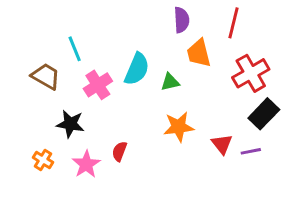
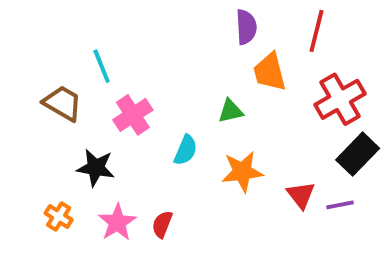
cyan semicircle: (137, 69) -> (186, 150), moved, size x0.7
red semicircle: (119, 151) -> (162, 224), moved

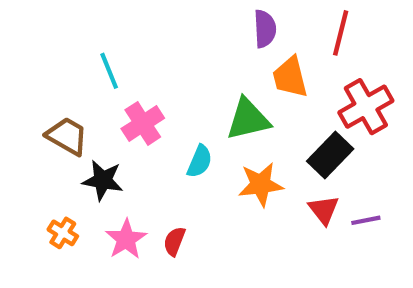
brown trapezoid: (63, 103) -> (67, 136), moved
green triangle: (231, 111) -> (248, 119), size x1.6
black rectangle: (358, 154) -> (330, 155), moved

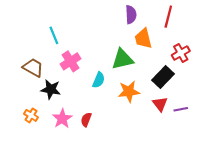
red cross: (366, 107) -> (181, 53), size x0.7

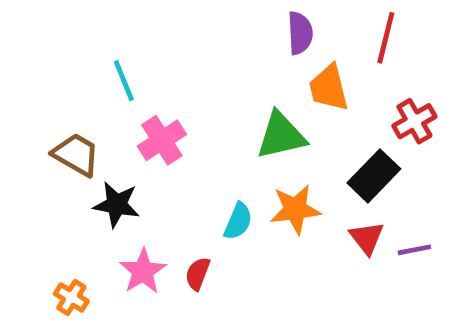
cyan semicircle: (99, 80) -> (238, 221), moved
orange cross: (31, 115) -> (71, 297), moved

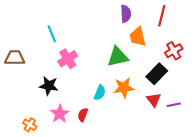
brown trapezoid: (76, 155) -> (15, 58), moved, turned -30

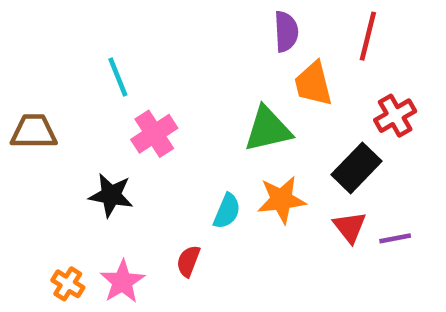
pink star: (60, 114) -> (122, 282), moved

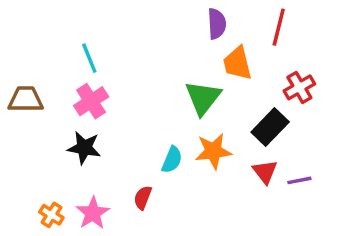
green triangle: (268, 129) -> (203, 98), turned -39
pink cross: (154, 134) -> (91, 101), moved

